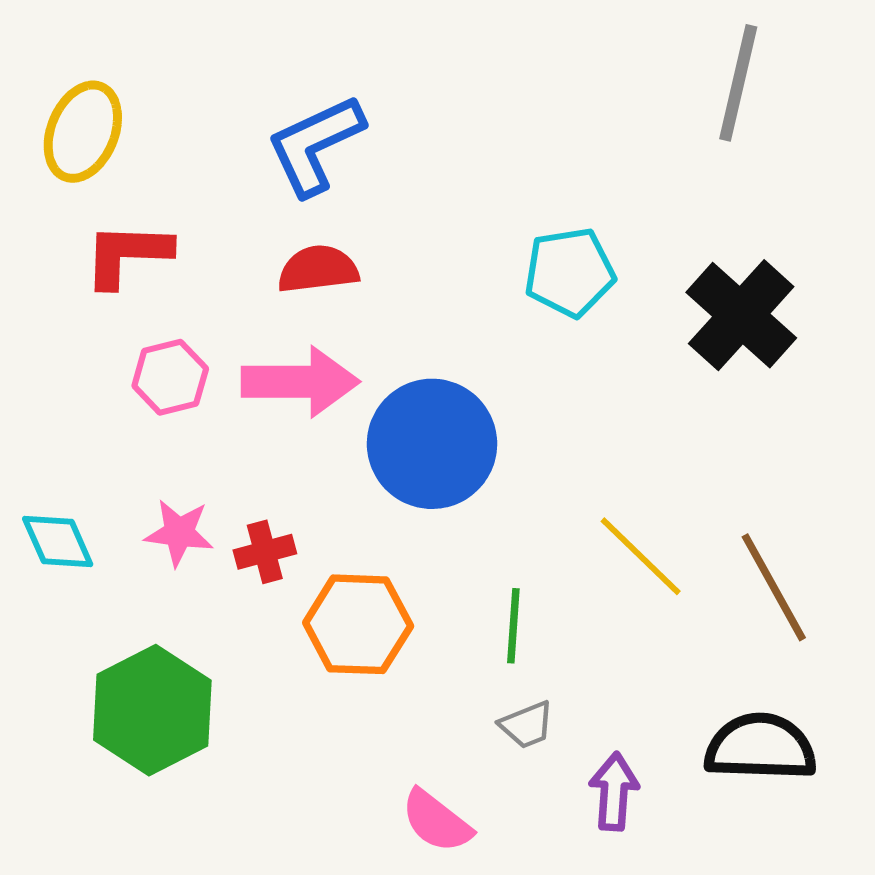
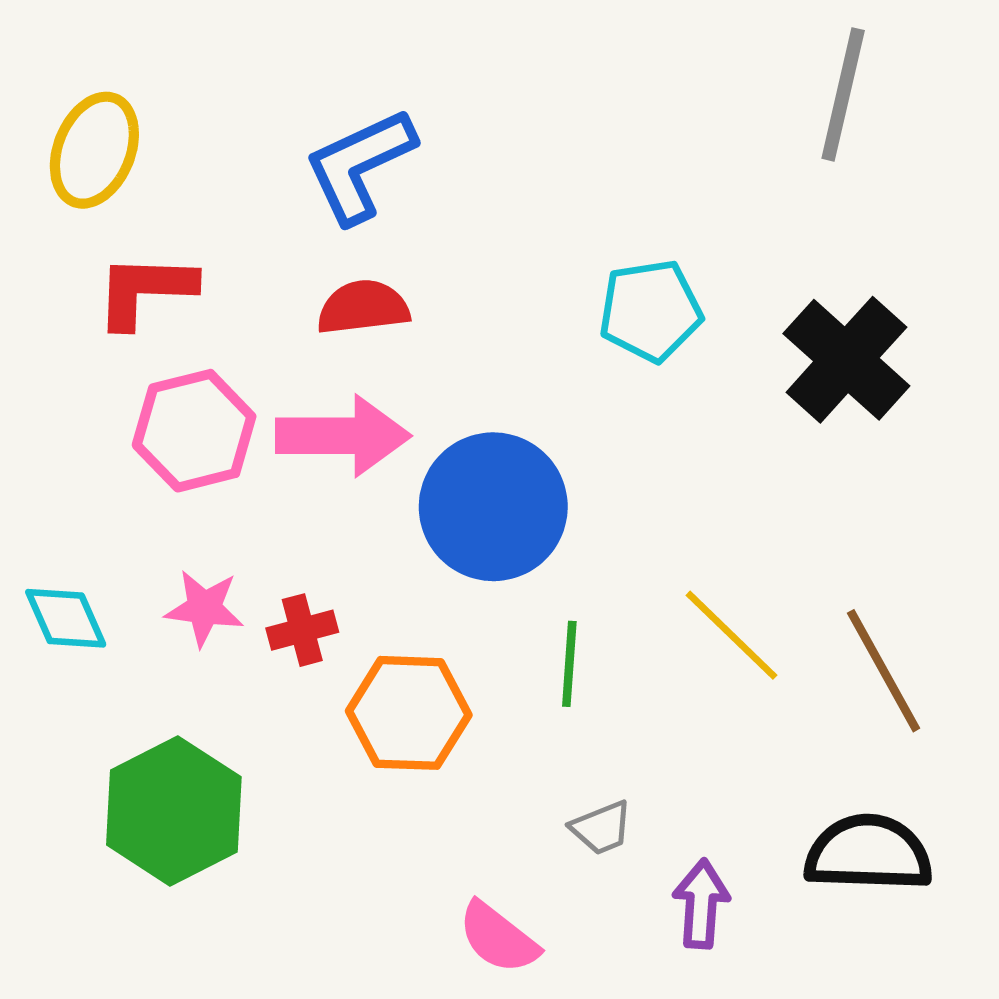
pink hexagon: (170, 377) -> (194, 431), size x1.4
green line: (513, 626) -> (569, 664), moved

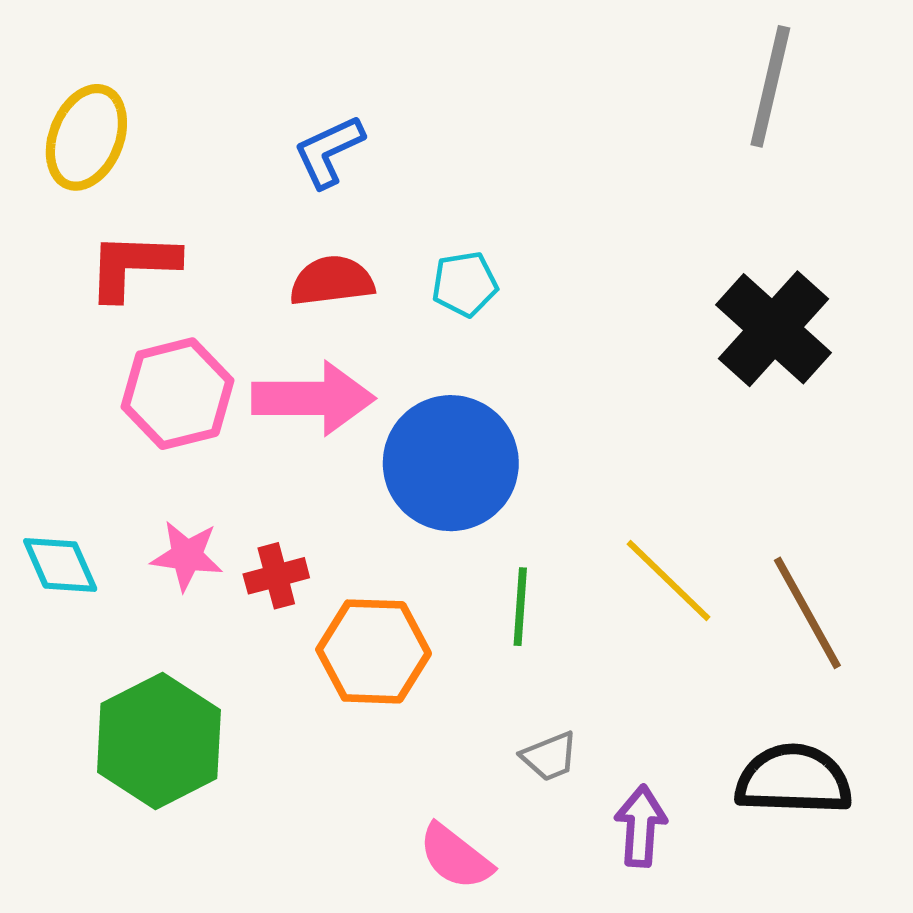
blue L-shape: (360, 165) -> (329, 151), size x0.7
cyan pentagon: (650, 311) -> (465, 284), moved, size x0.7

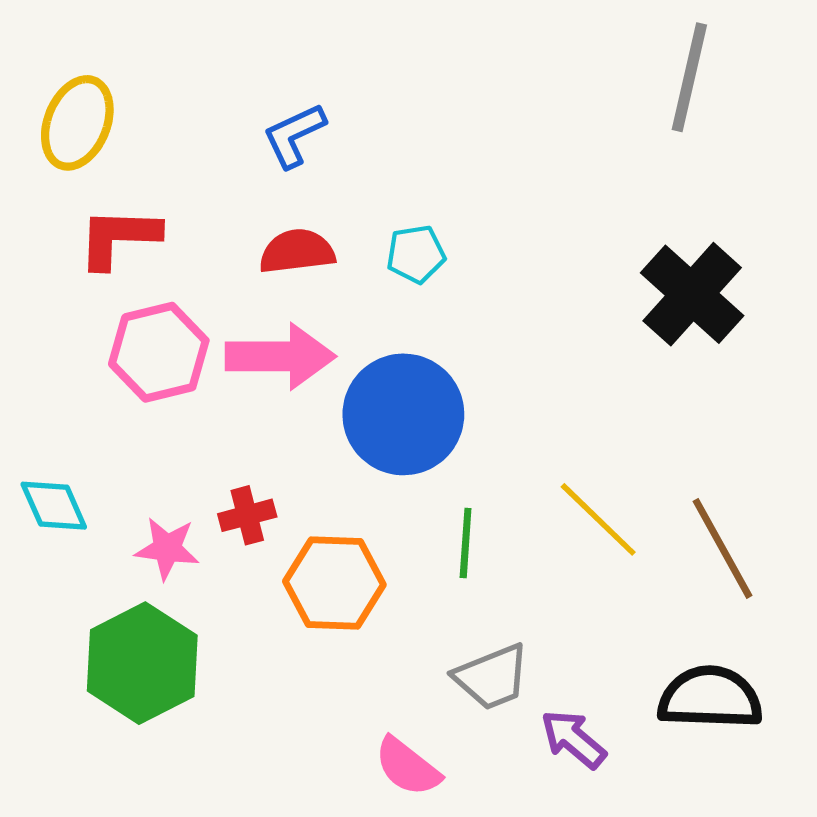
pink star: (187, 556) -> (167, 548), moved
gray trapezoid: (550, 756) -> (492, 677), size x1.5
purple arrow: (641, 826) -> (573, 739), turned -54

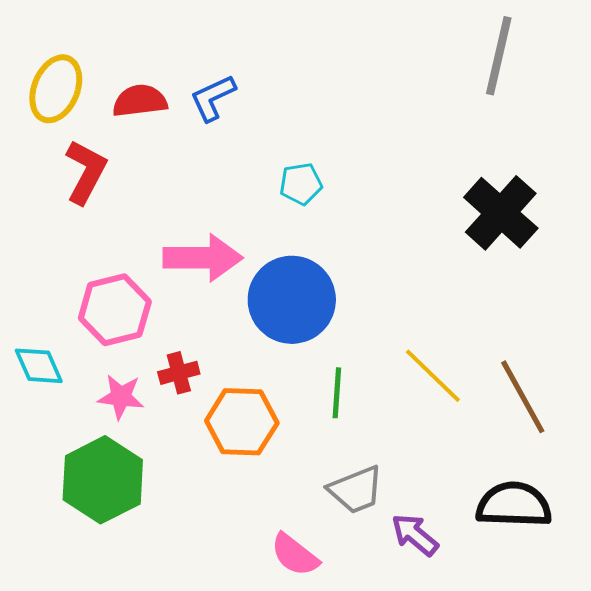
red L-shape: (119, 238) -> (86, 172), turned 116
red semicircle: (297, 251) -> (140, 101), moved
pink hexagon: (159, 352) -> (115, 310), moved

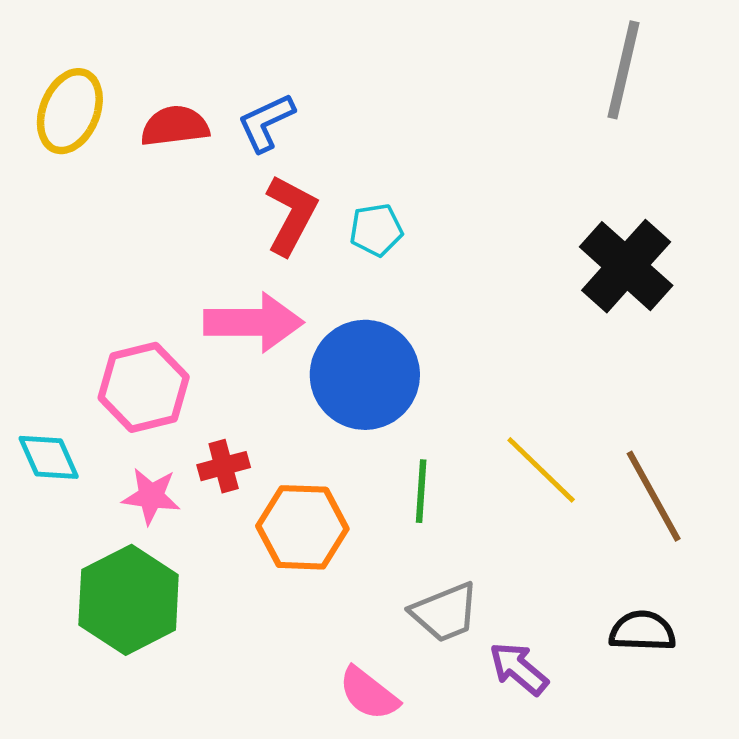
red L-shape: (86, 172) -> (291, 215), moved
black semicircle: (514, 505) -> (642, 631), size x0.7

